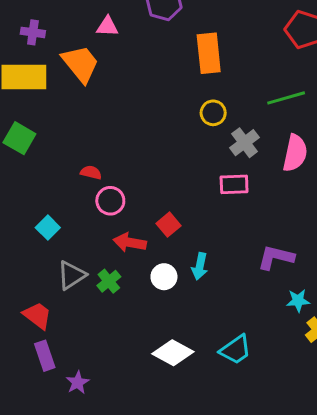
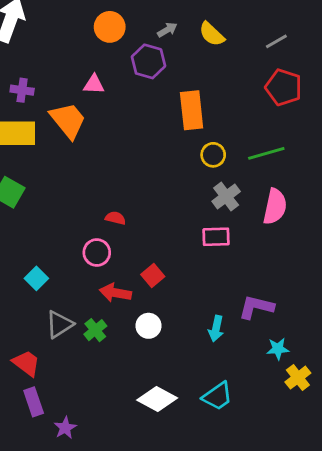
yellow circle: (213, 113) -> (213, 155), moved
red semicircle: (91, 172) -> (115, 218), moved
cyan arrow: (200, 266) -> (216, 329), moved

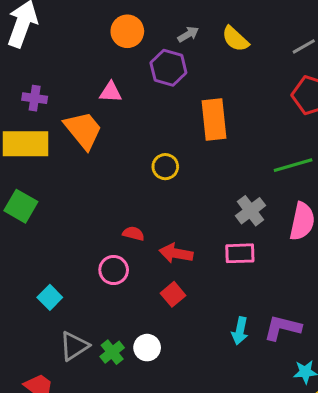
yellow circle: (213, 155) -> (165, 167), moved
red arrow: (115, 293) -> (176, 253), moved
white circle: (148, 326) -> (147, 348), moved
cyan arrow: (216, 329) -> (240, 331), moved

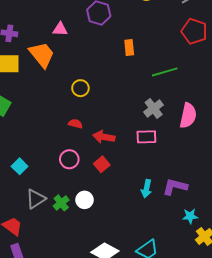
orange rectangle: (214, 119) -> (129, 48), size x0.6
green line: (293, 165) -> (165, 72), moved
yellow circle: (165, 167) -> (80, 88), moved
pink circle: (114, 270) -> (69, 159), moved

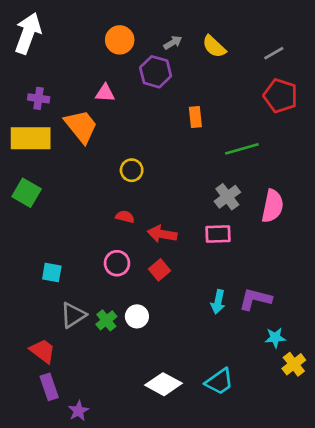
cyan square: (20, 166) -> (52, 273), turned -35

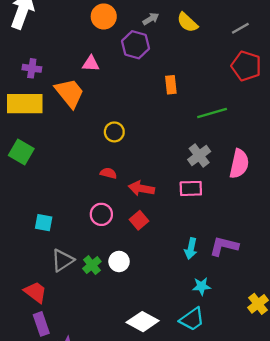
cyan star: (275, 338) -> (201, 286), moved

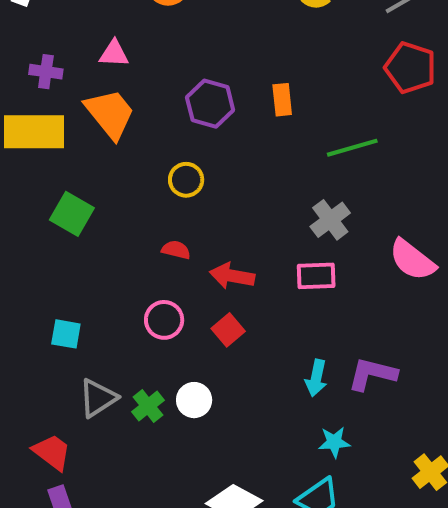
purple hexagon: (136, 45) -> (210, 104), moved
pink triangle: (91, 64) -> (114, 54), moved
green square: (21, 152) -> (72, 214), moved
pink semicircle: (239, 164) -> (412, 260), moved, turned 116

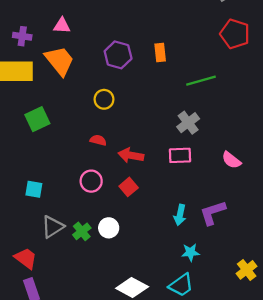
green square: (72, 214) -> (37, 119), turned 35
pink semicircle: (412, 260) -> (231, 160), moved, size x0.7
purple L-shape: (372, 374) -> (213, 213), turned -32

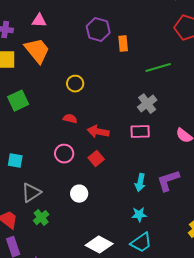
purple hexagon: (118, 55) -> (98, 30), moved
green cross: (82, 231) -> (41, 218), moved
cyan star: (190, 252) -> (139, 215), moved

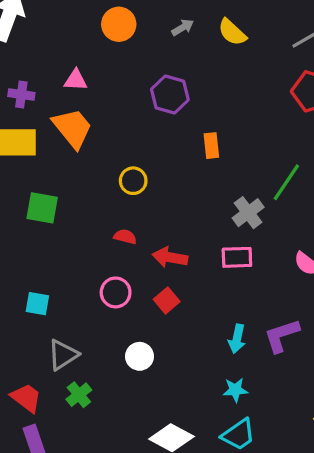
orange rectangle: (123, 44) -> (211, 146), moved
green line: (158, 68) -> (286, 182), moved, turned -40
green square: (18, 101) -> (42, 208), turned 35

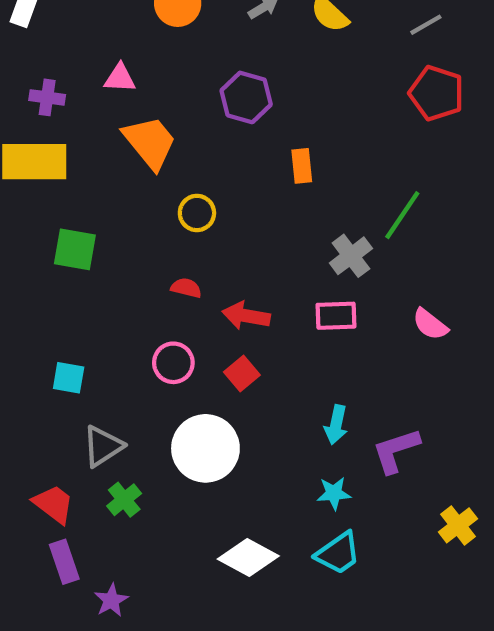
orange trapezoid: (72, 128) -> (150, 142), moved
purple L-shape: (282, 336) -> (396, 450), moved
white circle: (140, 356) -> (205, 448), size x1.8

